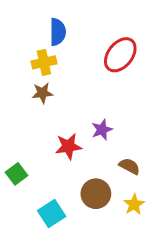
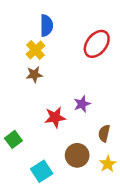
yellow cross: (44, 62) -> (35, 50), turned -30
brown semicircle: (129, 166) -> (104, 133), turned -105

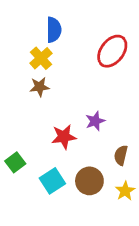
cyan square: (42, 171) -> (52, 181), moved

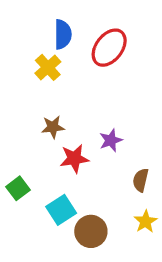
red ellipse: (112, 51) -> (109, 48), moved
brown star: (40, 87) -> (53, 127), moved
brown circle: (89, 181) -> (91, 231), moved

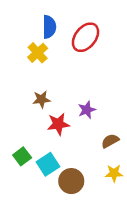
brown semicircle: (141, 180) -> (110, 141), turned 48
green square: (18, 188) -> (22, 156), moved
yellow star: (146, 221) -> (114, 173), turned 30

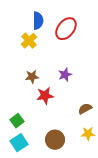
purple star: (87, 110) -> (65, 75), moved
cyan square: (48, 164) -> (19, 143), moved

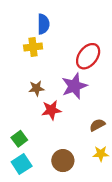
red ellipse: (66, 29) -> (88, 56), moved
yellow cross: (29, 41) -> (33, 47), turned 35
purple star: (65, 75) -> (74, 86), size x1.6

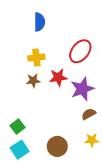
yellow cross: (33, 47) -> (36, 58), moved
purple star: (74, 86) -> (82, 89), moved
red star: (51, 110) -> (58, 77), moved

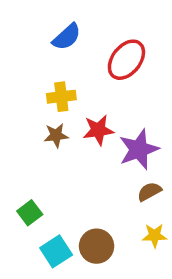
blue semicircle: (39, 22) -> (67, 37), turned 48
red ellipse: (80, 51) -> (126, 60), moved
cyan square: (20, 150) -> (56, 251), moved

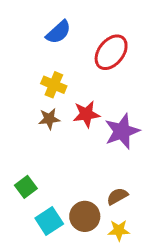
yellow cross: (61, 97) -> (54, 85), turned 30
brown semicircle: (149, 192) -> (117, 196), moved
yellow star: (155, 236) -> (119, 230), moved

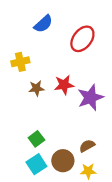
yellow cross: (54, 85) -> (20, 62), moved, turned -36
green square: (26, 187) -> (36, 139), moved

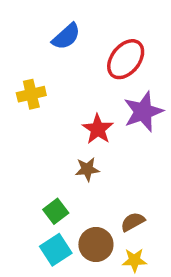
red star: (64, 85) -> (98, 129), turned -30
brown star: (36, 88) -> (87, 169), moved
purple star: (90, 97) -> (143, 112), moved

